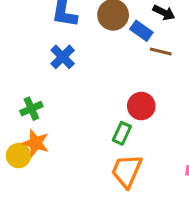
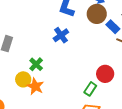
green cross: (31, 109) -> (36, 64), turned -32
yellow circle: (19, 156) -> (23, 79), moved

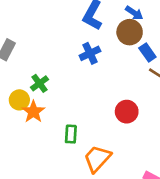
blue cross: (61, 35) -> (90, 53), moved
green rectangle: (90, 89) -> (71, 134), moved, turned -40

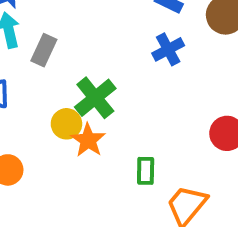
green cross: (40, 83) -> (95, 98), size x1.5

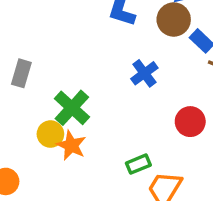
blue cross: (168, 49) -> (144, 73), moved
green rectangle: (146, 171) -> (138, 164), moved, turned 75

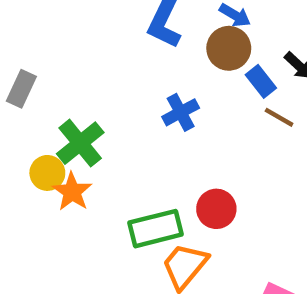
red circle: (190, 122) -> (216, 209), moved
green rectangle: (138, 164) -> (155, 229), size x1.6

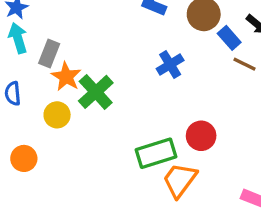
yellow circle: (47, 173) -> (57, 115), moved
orange star: (72, 192) -> (66, 77), moved

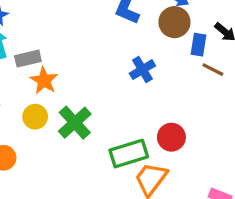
blue rectangle: (229, 38) -> (199, 45), turned 50
gray rectangle: (49, 54) -> (28, 59), turned 55
green cross: (96, 92) -> (75, 123), moved

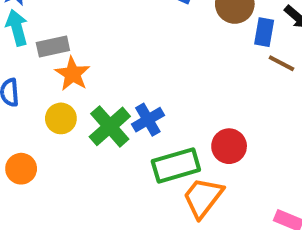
blue cross: (142, 70) -> (148, 120), moved

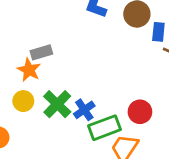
gray rectangle: (53, 46) -> (41, 52), moved
blue cross: (148, 120) -> (84, 110), moved

